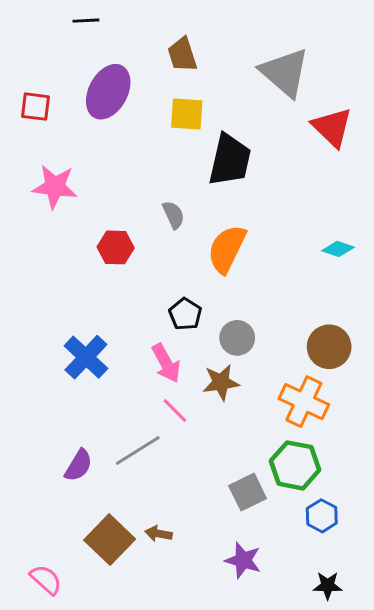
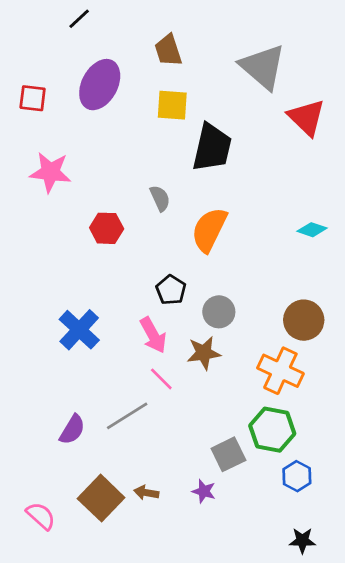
black line: (86, 21) -> (79, 19), turned -40
purple star: (243, 560) -> (204, 491), moved, size x0.7
pink semicircle: (46, 580) -> (41, 516), moved

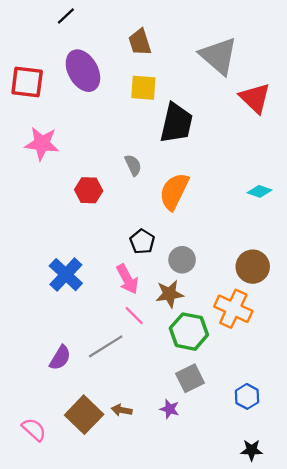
purple ellipse: (100, 85) -> (83, 71), turned -57
red square: (33, 98) -> (27, 82), size x1.4
green hexagon: (272, 430) -> (189, 332), moved

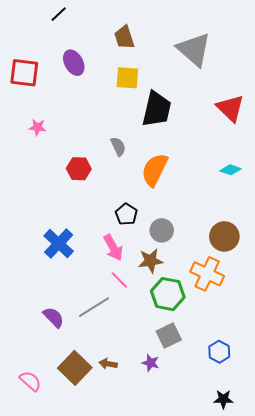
purple ellipse: (83, 71) -> (74, 63), size x0.7
red triangle: (255, 98) -> (230, 108), moved
pink star: (42, 144) -> (37, 127), size x0.6
purple semicircle: (60, 358) -> (54, 317), turned -75

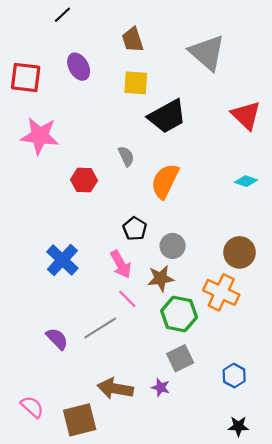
black trapezoid: (157, 109) -> (167, 116), turned 48
pink star: (37, 127) -> (40, 136), size x2.0
brown arrow: (108, 364) -> (115, 389), size x1.8
brown square: (75, 368) -> (80, 420), moved, turned 32

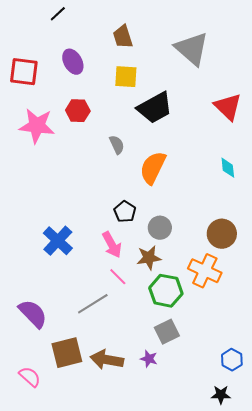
red hexagon: (84, 180) -> (78, 111), moved
cyan diamond: (246, 181) -> (228, 168), turned 65
purple semicircle: (57, 339) -> (33, 314), moved, size x1.4
blue hexagon: (234, 376) -> (232, 360), moved
brown square: (80, 420) -> (67, 353), moved

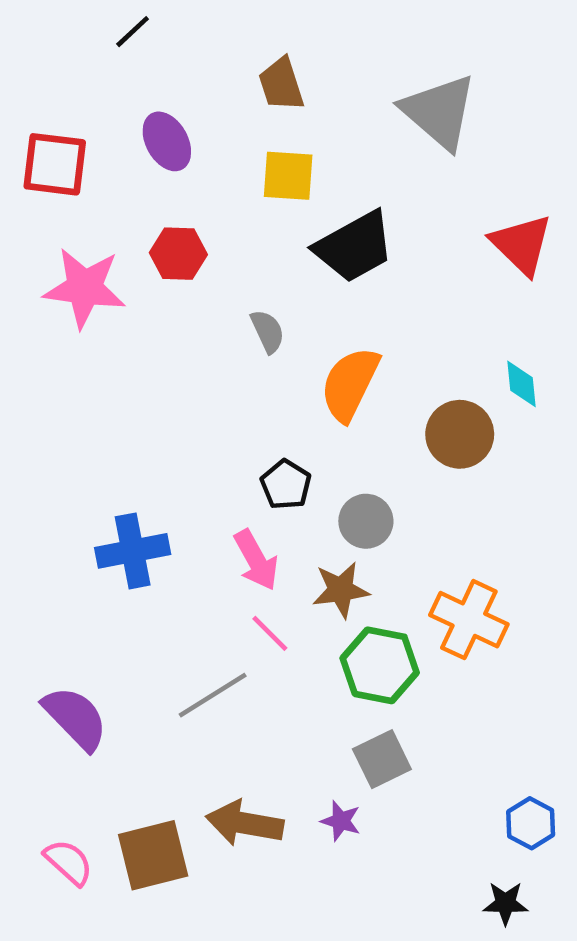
brown circle: (222, 234) -> (460, 434), moved
blue cross: (58, 241) -> (133, 551), turned 36
brown square: (67, 353) -> (153, 855), moved

